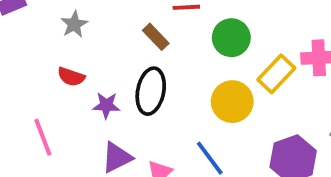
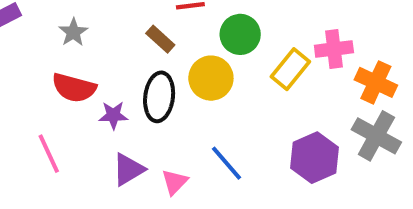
red semicircle: (71, 77) -> (74, 88), size x1.5
yellow circle: (232, 102) -> (211, 78), moved

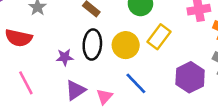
yellow rectangle: (290, 69) -> (159, 37), moved
yellow circle: (211, 78) -> (126, 45), moved
red semicircle: (74, 88) -> (19, 38), moved

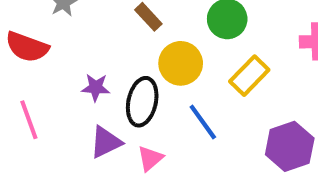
black ellipse: (92, 45) -> (142, 102), moved
yellow circle: (126, 45) -> (181, 63), moved
blue line: (136, 83) -> (203, 122), moved

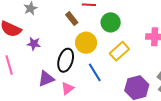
purple star: (96, 87) -> (34, 44), moved

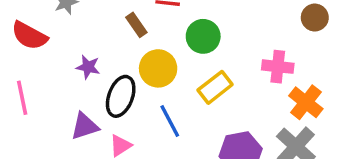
purple star: (34, 44) -> (88, 67), moved

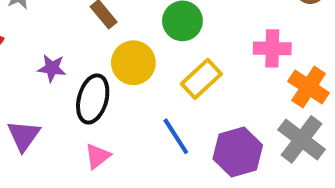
blue line: (170, 121) -> (176, 136), moved
purple triangle: (85, 126) -> (24, 136), moved, turned -32

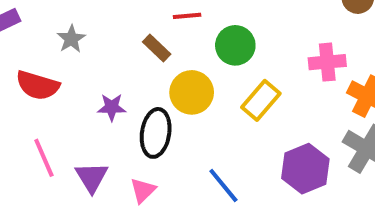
blue line: (176, 136) -> (223, 186), moved
pink triangle: (98, 156) -> (143, 190), moved

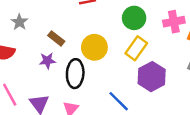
green circle: (235, 45) -> (134, 18), moved
brown rectangle: (157, 48) -> (56, 38), moved
purple hexagon: (305, 169) -> (152, 77), moved

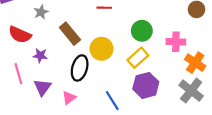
brown rectangle: (56, 38) -> (70, 34), size x1.5
purple star: (47, 61) -> (40, 56), moved

